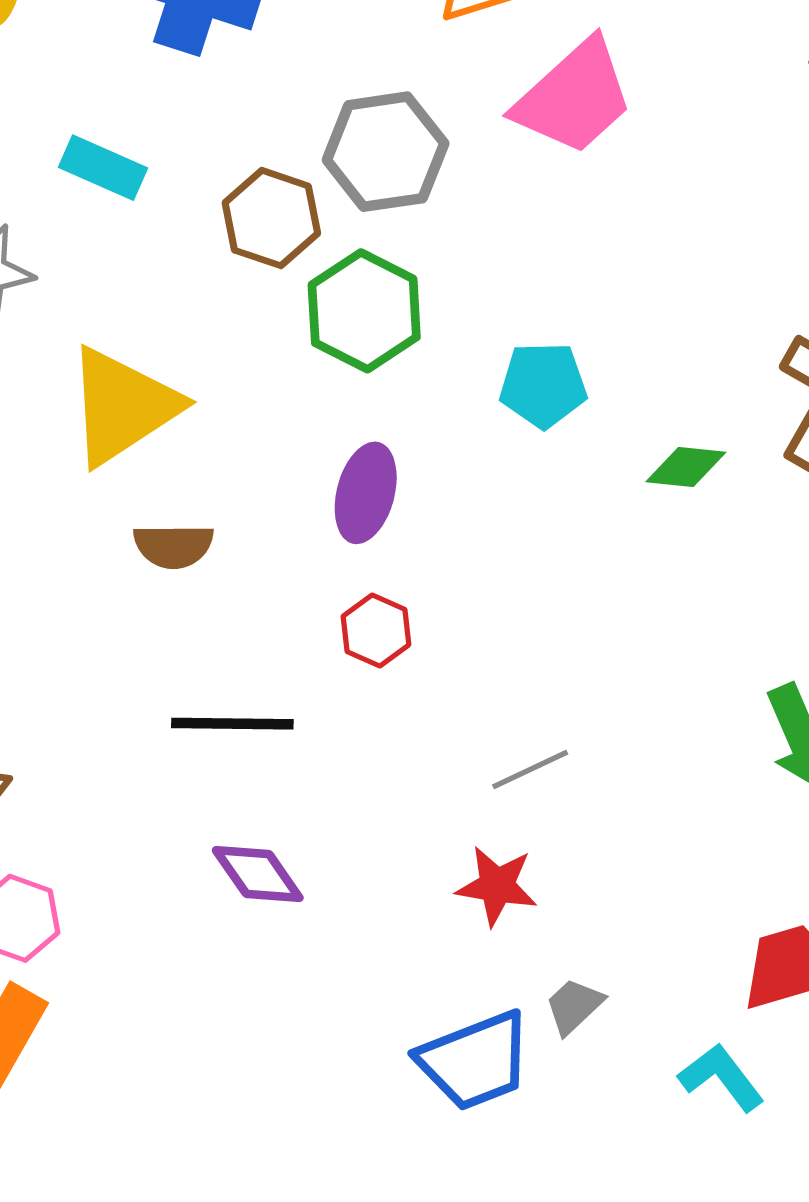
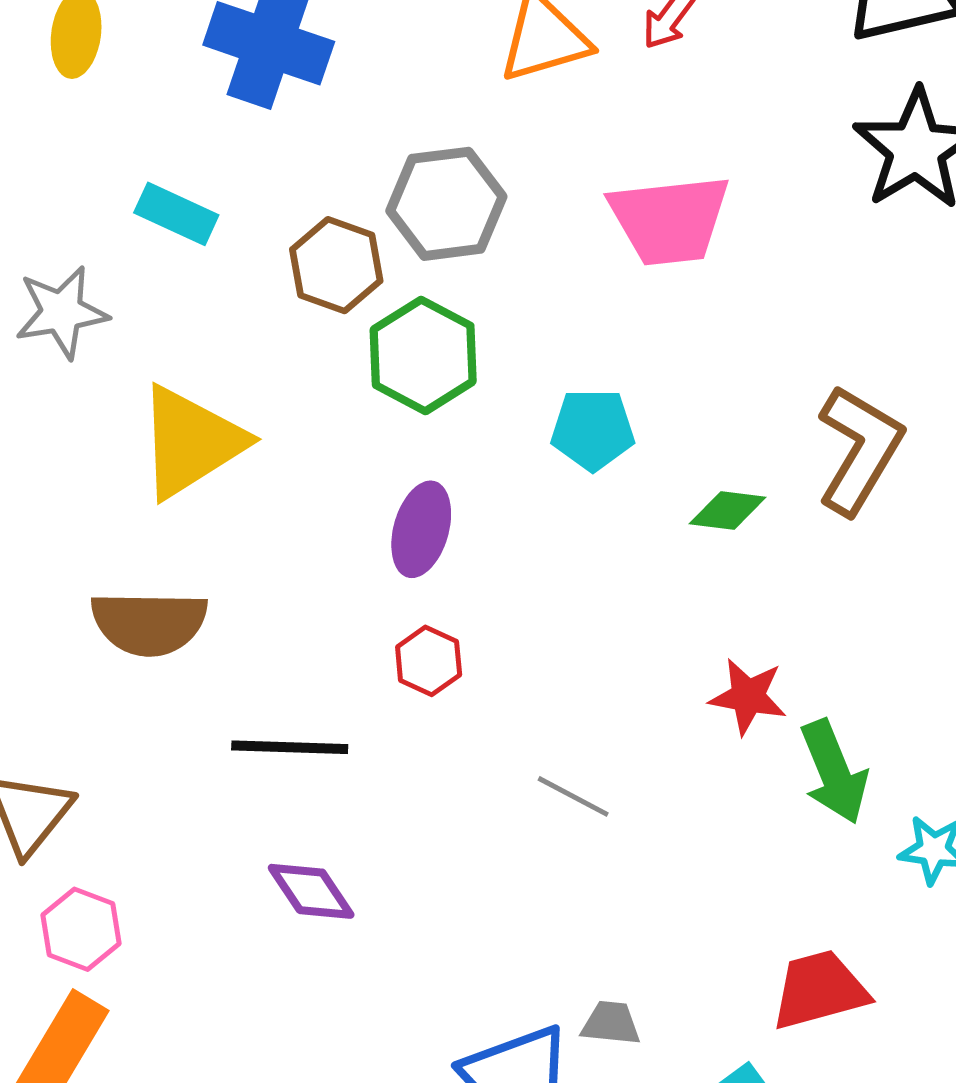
pink trapezoid: (574, 97) -> (670, 220), moved, turned 35
brown semicircle: (173, 546) -> (149, 623), moved, size x1.5
gray line: (530, 769) -> (573, 796), turned 52
red star: (497, 886) -> (748, 696), moved
gray trapezoid: (574, 1006) -> (611, 1023), turned 48

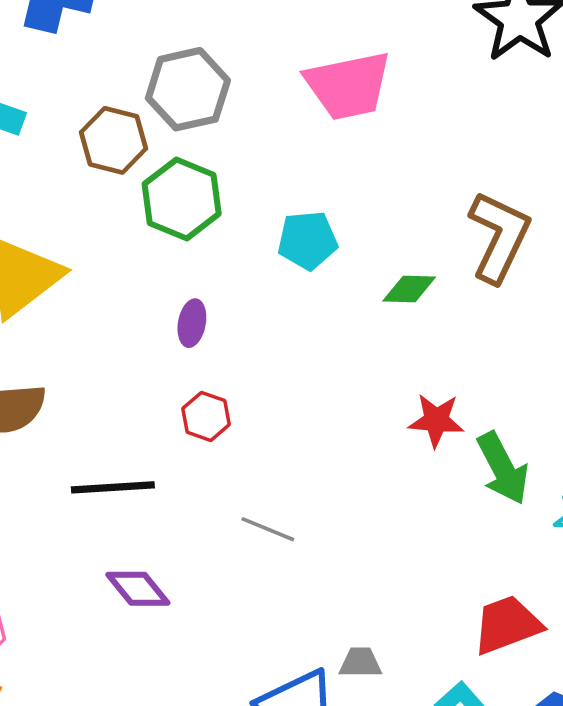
purple ellipse: (421, 529) -> (192, 323), size x0.7
gray line: (573, 796) -> (268, 529), moved

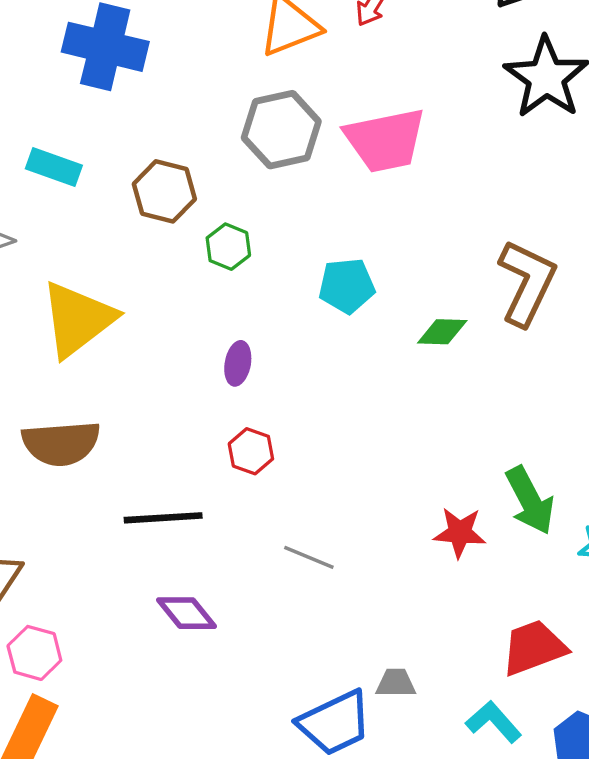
gray hexagon: (188, 89) -> (281, 130), moved
green hexagon: (182, 199) -> (228, 247), size x0.6
red star: (436, 420) -> (460, 533), moved

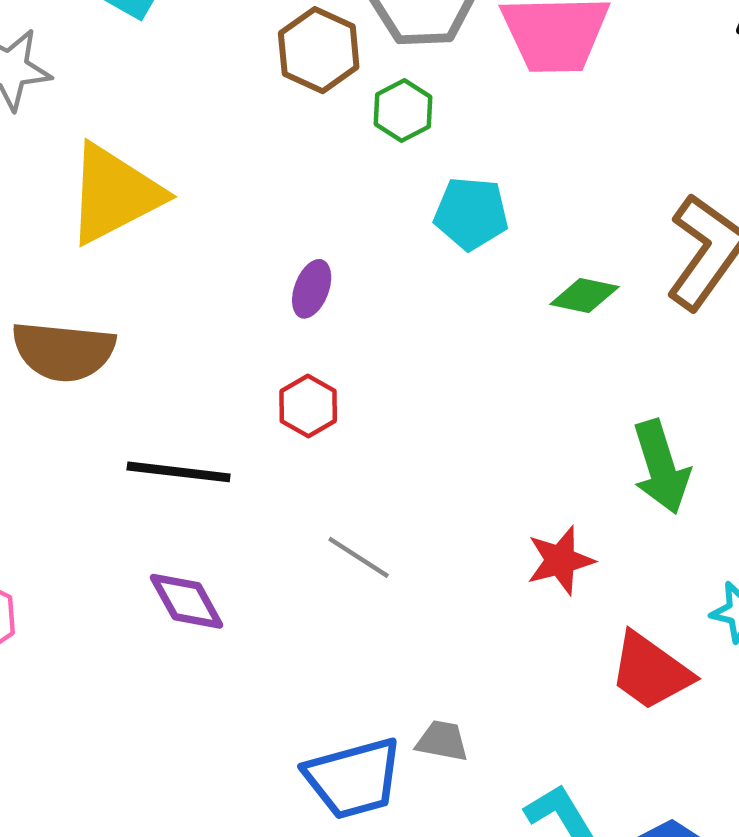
brown hexagon: (164, 191) -> (319, 50), moved
green hexagon: (228, 247) -> (403, 111), moved
green arrow: (530, 500) -> (661, 467), moved
red star: (460, 533) -> (560, 560), turned -30
red trapezoid: (534, 648) -> (651, 671), moved, turned -134

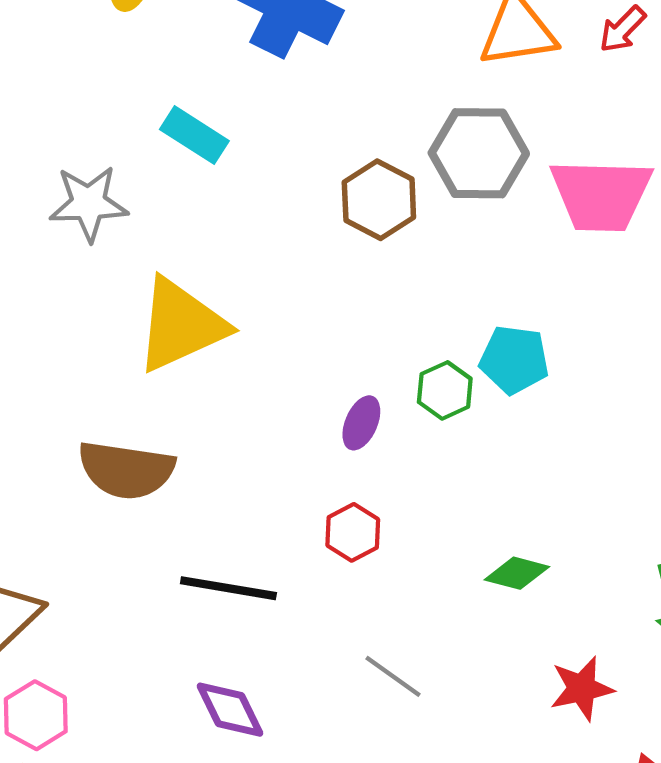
green hexagon: (403, 111) -> (445, 390), moved
green diamond: (584, 295) -> (517, 573), moved

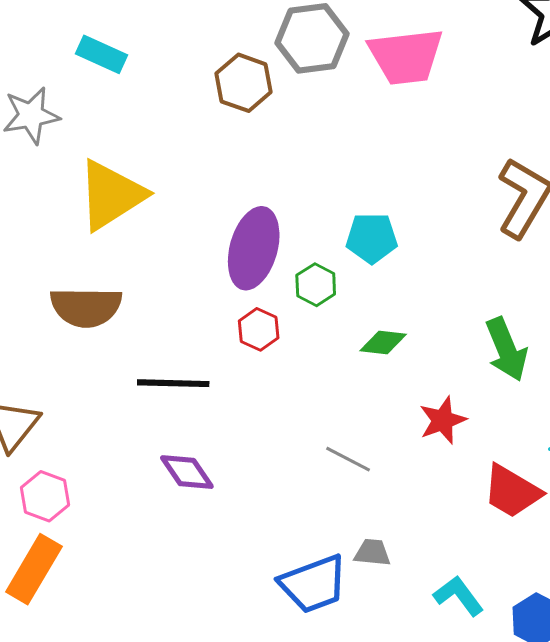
cyan pentagon: (514, 360) -> (372, 238), moved
green hexagon: (445, 390) -> (316, 285), moved
purple ellipse: (361, 423) -> (254, 248), size x2.0
gray line: (393, 676) -> (348, 459), moved

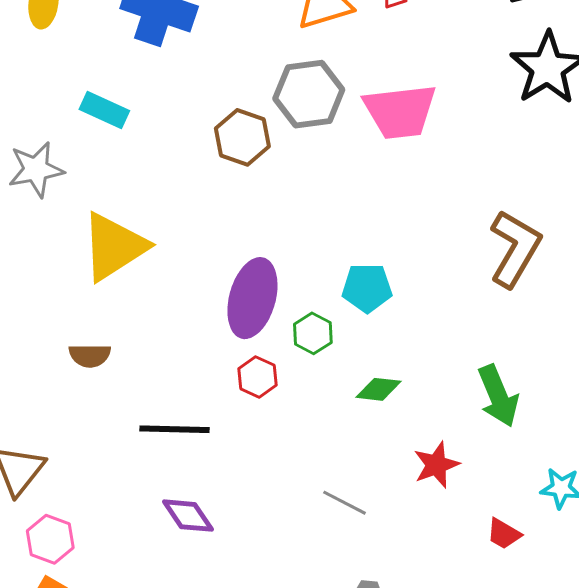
brown semicircle: (86, 307) -> (90, 355), size x0.6
red trapezoid: (512, 491) -> (504, 534), size x0.6

